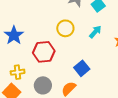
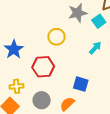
yellow circle: (65, 28) -> (56, 37), moved
blue square: (82, 68) -> (81, 84), turned -35

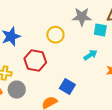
cyan square: (99, 21) -> (100, 30), turned 32
gray circle: (42, 100) -> (17, 90), moved

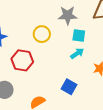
cyan square: (100, 30) -> (79, 35), moved
blue square: (67, 86) -> (69, 87), moved

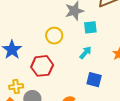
cyan arrow: (77, 53) -> (85, 53), moved

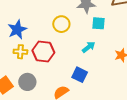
blue square: (94, 80) -> (80, 75), moved
yellow cross: (16, 87) -> (20, 52), moved

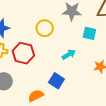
cyan square: (98, 23) -> (89, 33), moved

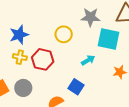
cyan square: (89, 33) -> (108, 39), size x1.6

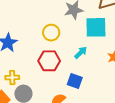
yellow cross: (20, 57) -> (12, 77), moved
red hexagon: (43, 59) -> (49, 61), moved

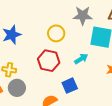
blue square: (75, 81) -> (70, 86), turned 35

